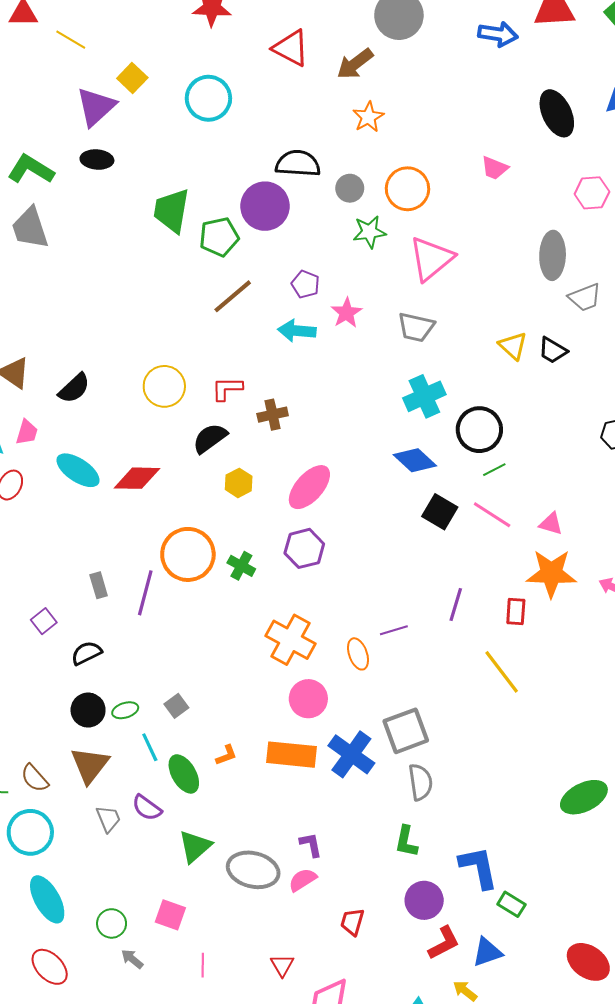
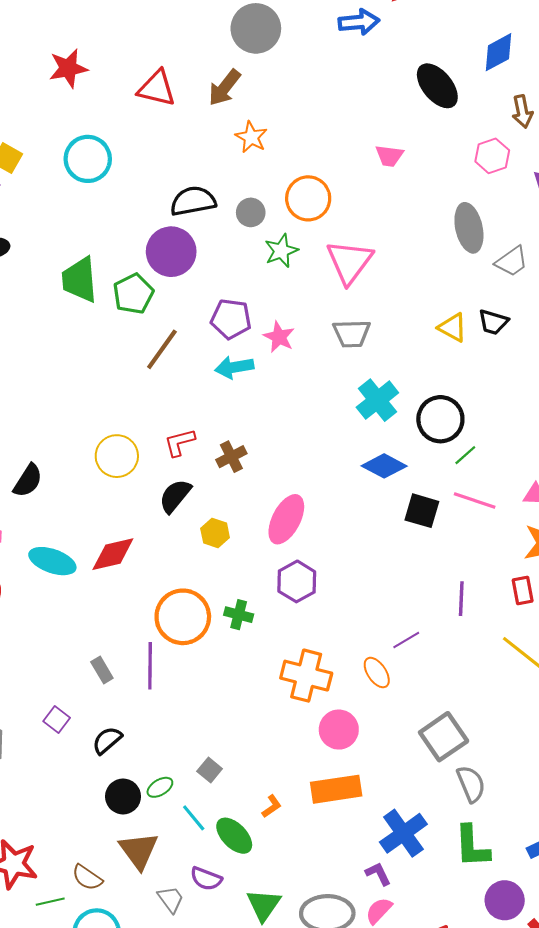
purple pentagon: (305, 284) -> (231, 319), size x1.4
blue cross: (351, 754) -> (403, 833), moved, turned 33
green L-shape: (406, 841) -> (472, 846), size x1.4

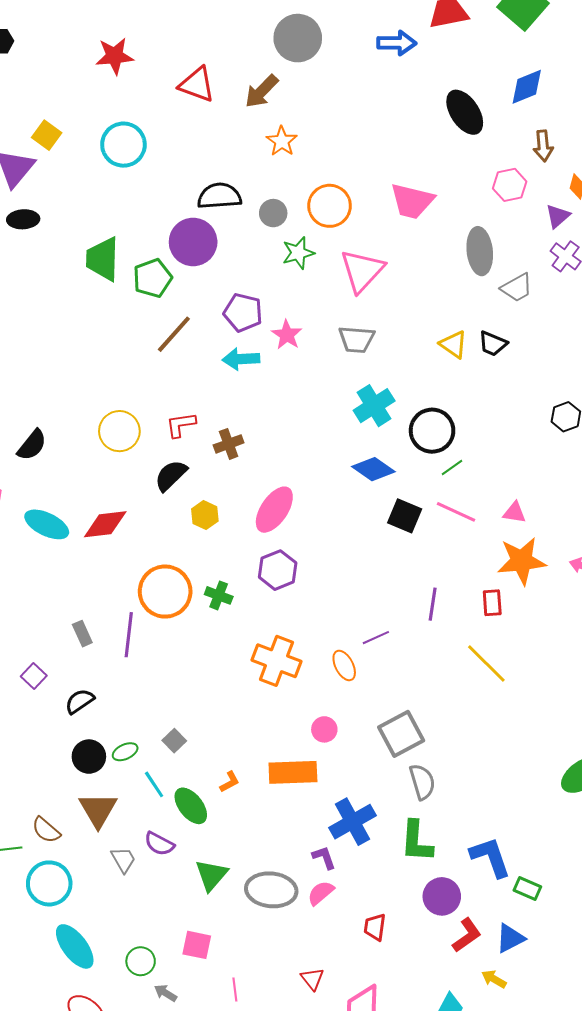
pink trapezoid: (389, 156) -> (412, 201), moved, size x1.6
pink circle: (339, 730) -> (324, 729), moved, size x0.7

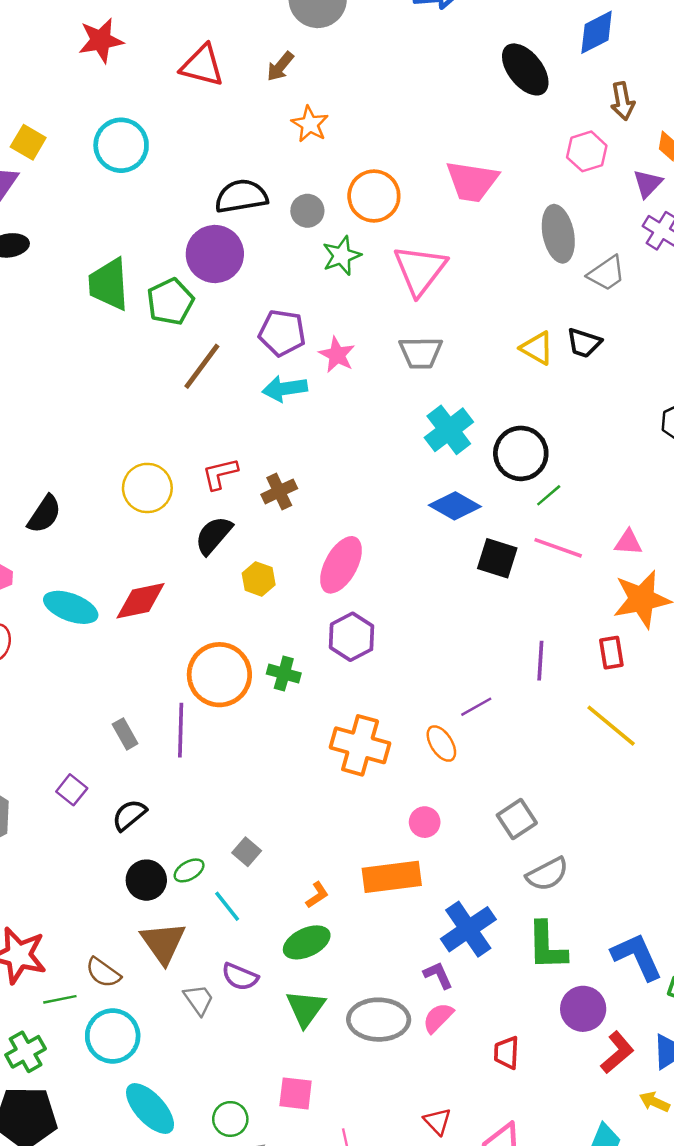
brown arrow: (262, 91) -> (280, 67), size x0.7
gray square: (401, 734) -> (517, 819), size x0.7
gray semicircle: (422, 782) -> (547, 874), turned 84
green ellipse: (191, 806) -> (307, 942), moved, turned -72

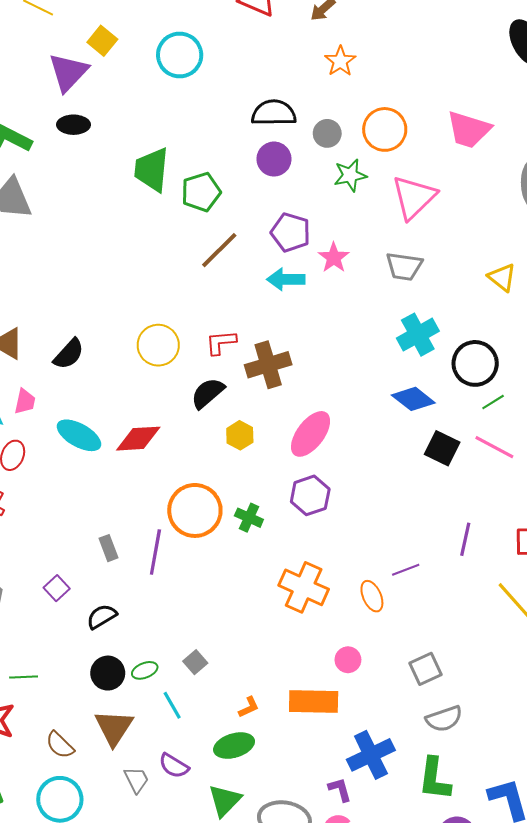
purple circle: (215, 254) -> (274, 159), moved, size x0.7
brown cross: (279, 491) -> (268, 365), size x1.5
green line: (60, 999) -> (24, 677), moved

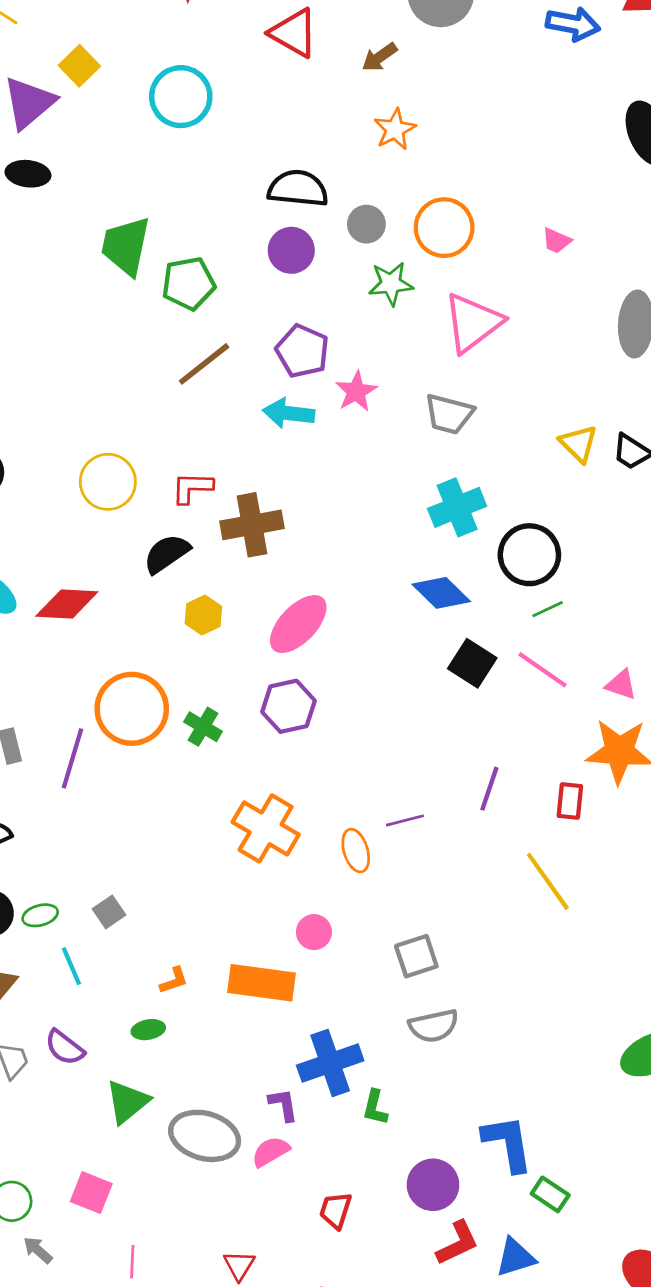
pink trapezoid: (469, 130) -> (557, 241), size x0.5
green ellipse: (234, 746) -> (148, 1030), size x0.6
green L-shape: (435, 779) -> (375, 1108), moved, size x0.6

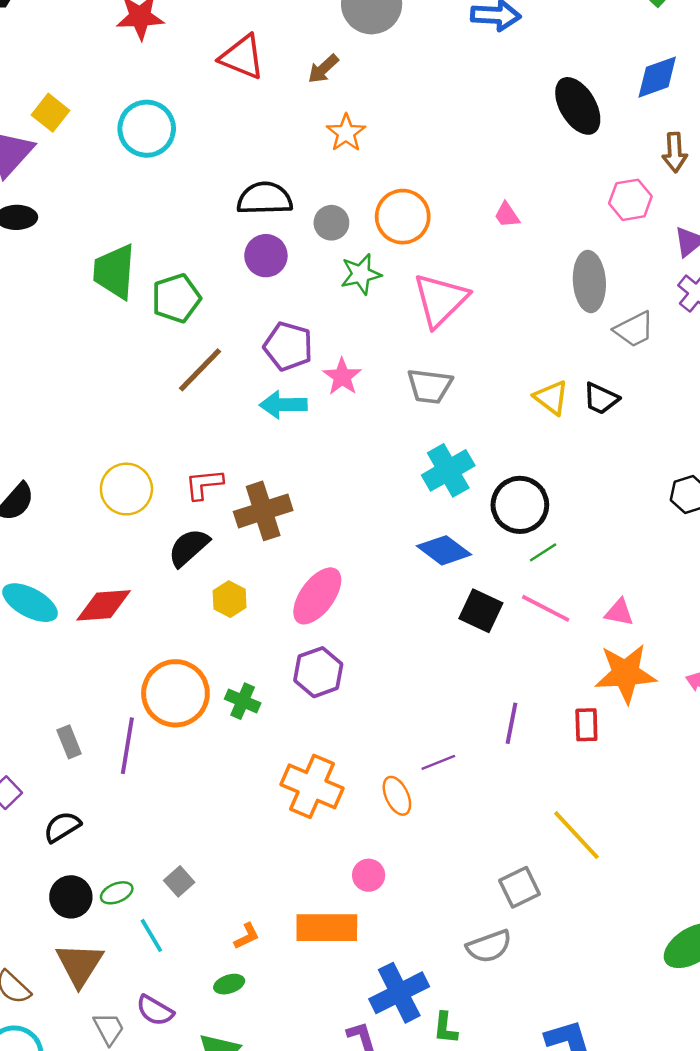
pink trapezoid: (557, 241) -> (507, 215), turned 40
yellow line: (548, 881) -> (576, 835), moved
gray square: (416, 956) -> (520, 887), moved

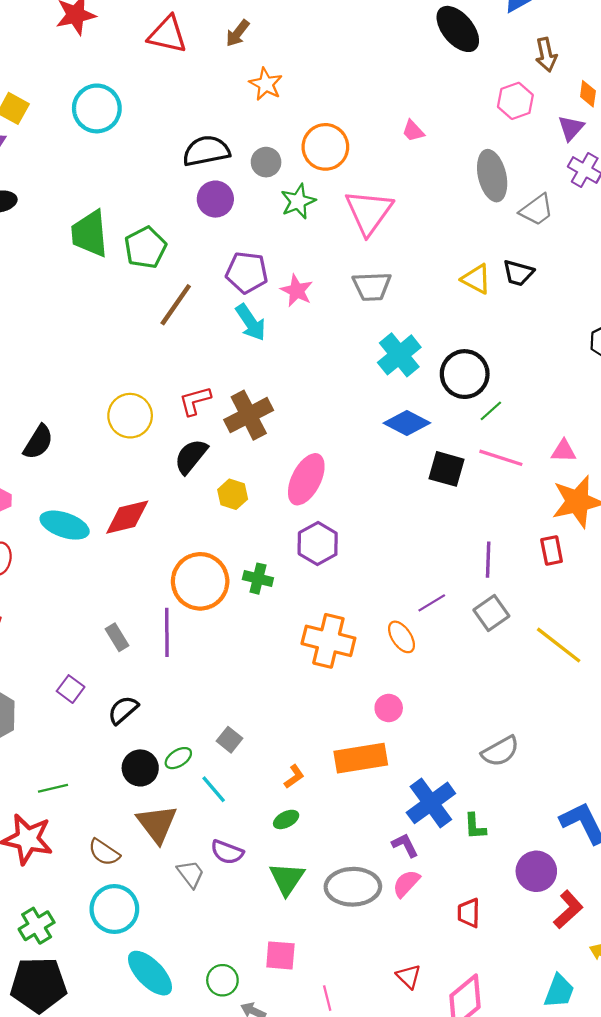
cyan arrow: (283, 405) -> (251, 322), turned -114
gray square: (520, 887) -> (491, 613), moved

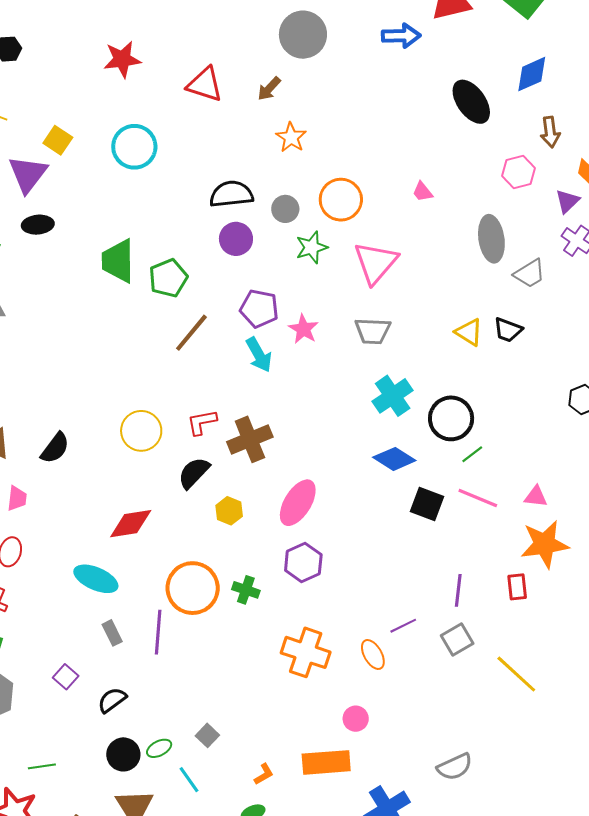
cyan ellipse: (65, 525) -> (96, 579), moved

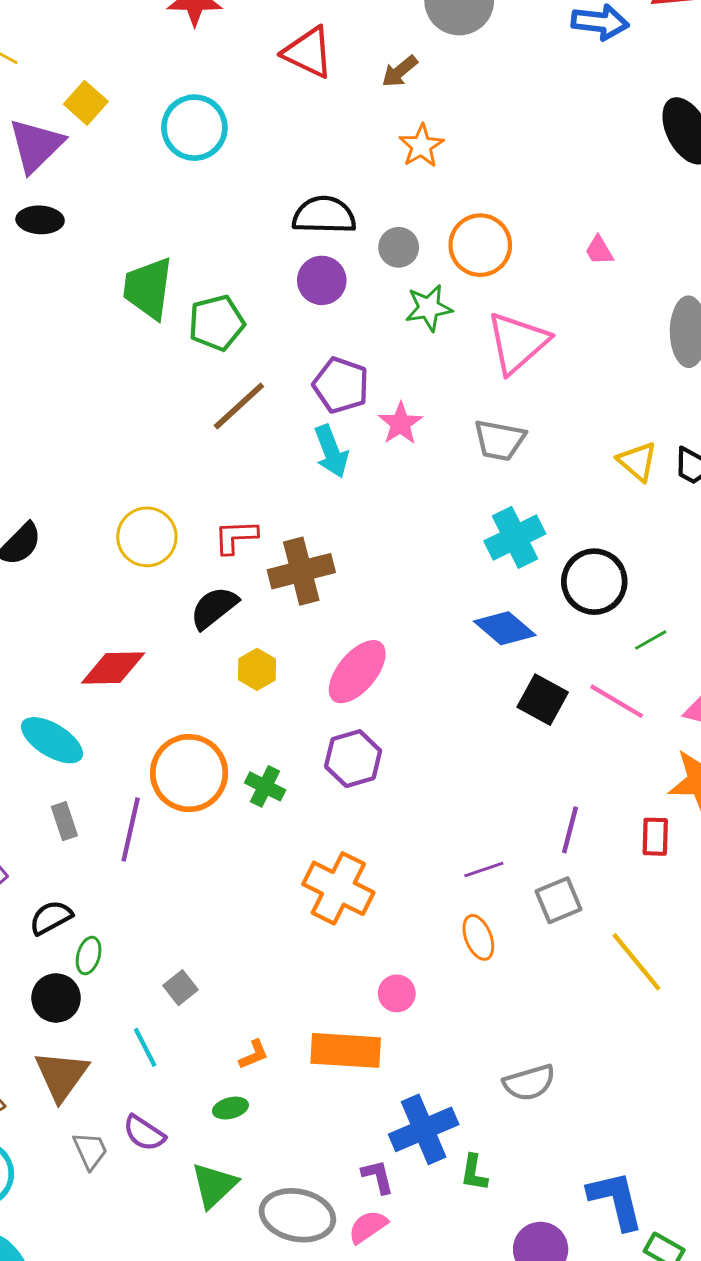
green line: (472, 454) -> (651, 640), moved
orange ellipse: (373, 654) -> (478, 937), moved
green ellipse: (159, 748) -> (89, 956), moved, turned -55

